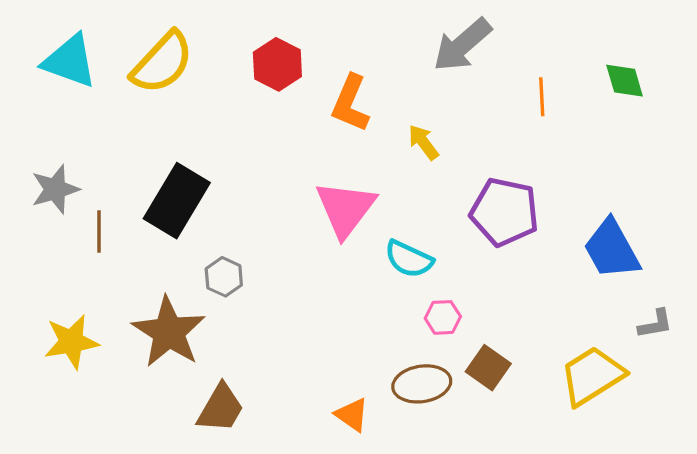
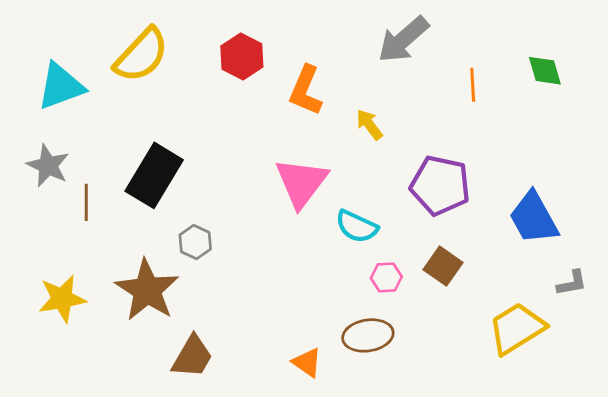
cyan triangle: (70, 61) -> (61, 86), moved, turned -40
gray star: (55, 189) -> (48, 166), turned -30
brown square: (488, 368) -> (443, 266), moved

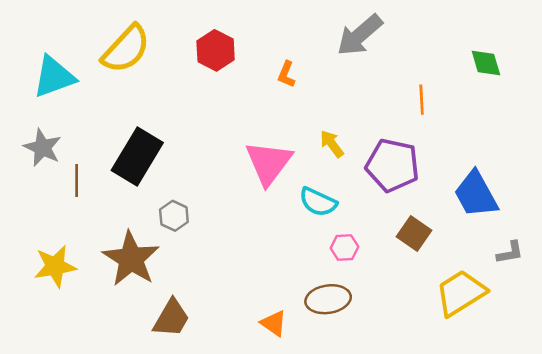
orange line: (473, 85) -> (422, 100), moved
orange L-shape: (306, 91) -> (286, 74), moved, size x0.6
yellow arrow: (369, 124) -> (332, 144), moved
brown square: (443, 266) -> (414, 234), moved

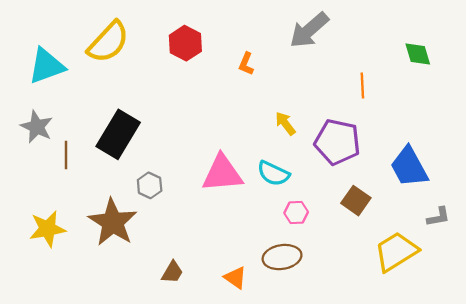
pink triangle: (269, 163) -> (222, 173), moved, turned 48
brown trapezoid: (171, 318) -> (172, 272), moved, size x0.7

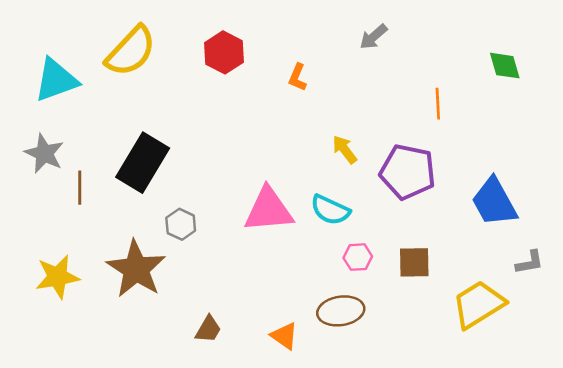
gray arrow: (309, 30) -> (374, 37), size x0.6
brown square: (356, 201) -> (414, 262), moved, turned -36

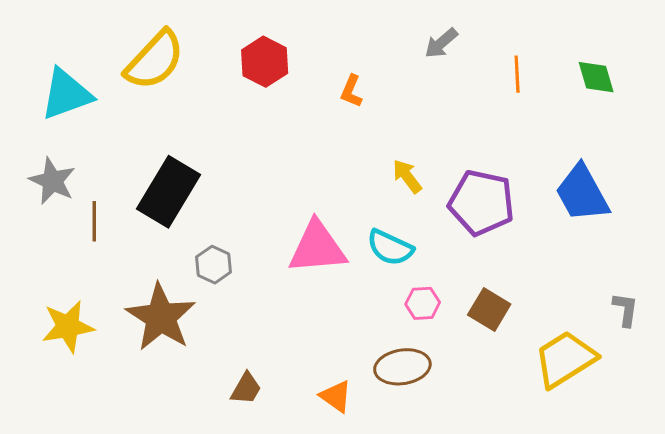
orange line: (438, 104) -> (517, 74), moved
blue trapezoid: (494, 202) -> (582, 193), moved
brown square: (414, 262) -> (489, 310), turned 32
gray L-shape: (530, 262) -> (625, 310), turned -72

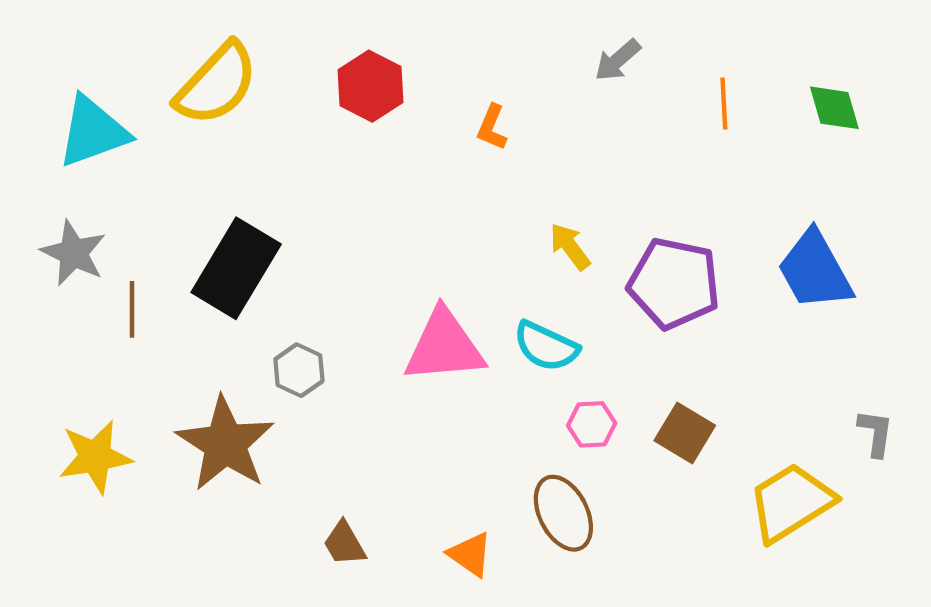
brown ellipse: (402, 367) -> (563, 513), turned 72
brown trapezoid: (246, 389) -> (344, 544), turned 120

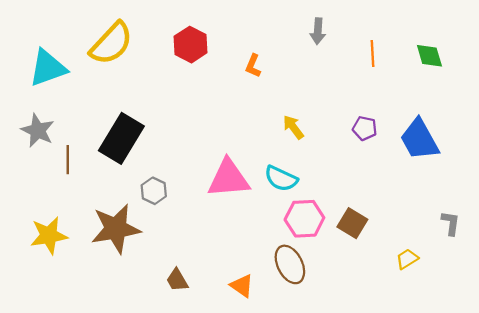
gray arrow: (618, 60) -> (318, 31), turned -45
purple pentagon: (674, 283) -> (365, 128), moved, size x0.5
pink hexagon: (592, 424) -> (304, 219), size x1.6
brown star: (225, 444) -> (116, 229), turned 30
yellow trapezoid: (791, 502) -> (407, 259), size x0.5

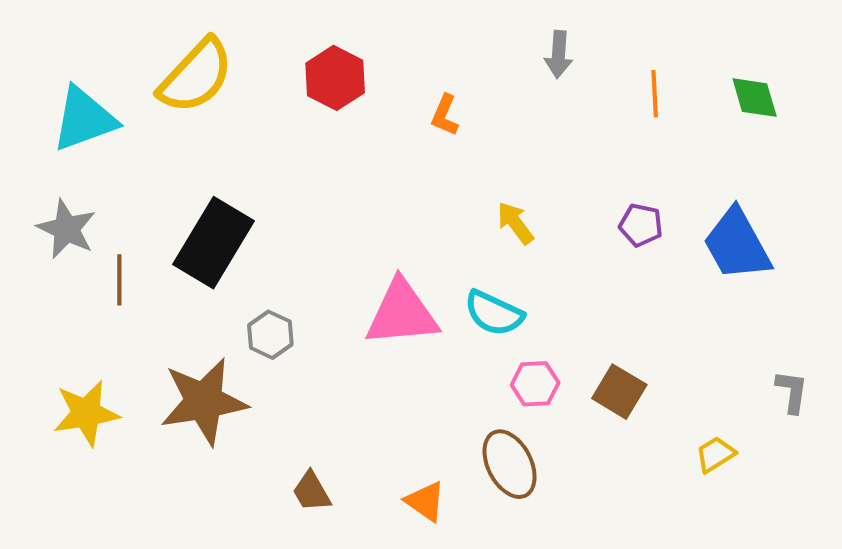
pink hexagon: (304, 219) -> (535, 384), size x0.7

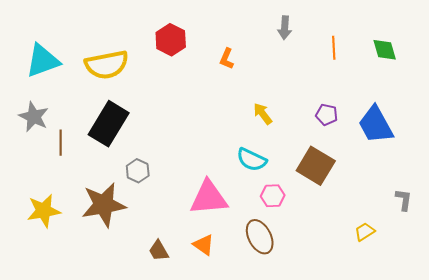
yellow semicircle: (196, 76) -> (107, 65), moved, turned 36
pink triangle: (402, 313) -> (209, 198), moved
brown square: (619, 392) -> (316, 166), moved, size x1.4
orange triangle: (425, 501) -> (204, 245), moved

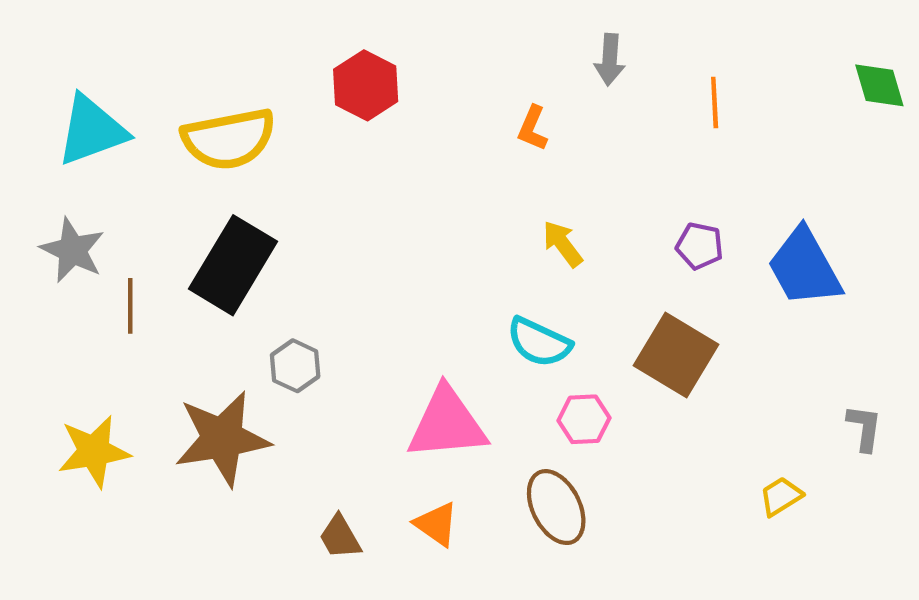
green diamond: (385, 50) -> (879, 85), moved
orange L-shape: (227, 59) -> (533, 128), moved

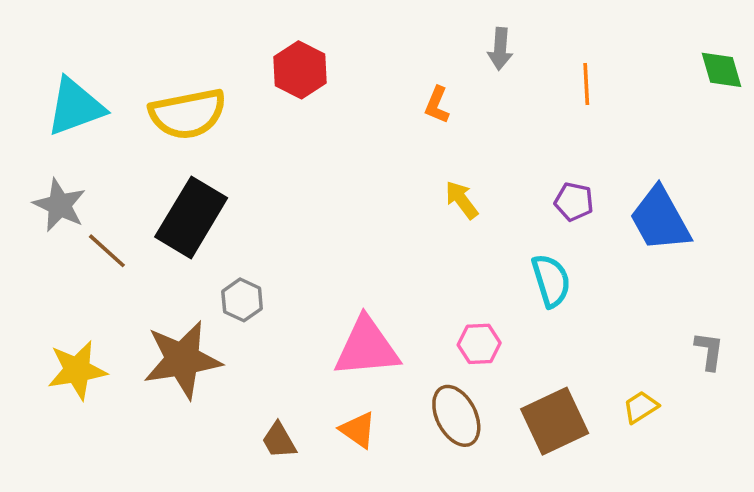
brown line: (130, 306) -> (107, 251), turned -48
cyan semicircle: (539, 342) -> (551, 281), moved, turned -132
brown square: (676, 355) -> (555, 421), moved, turned 34

